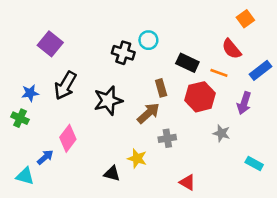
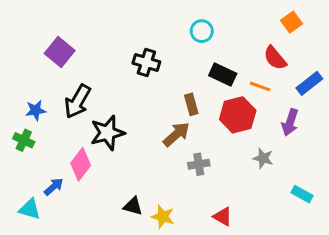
cyan circle: (148, 40) -> (202, 31), moved
black star: (108, 101) -> (107, 133), moved
yellow star: (137, 158) -> (163, 217), moved

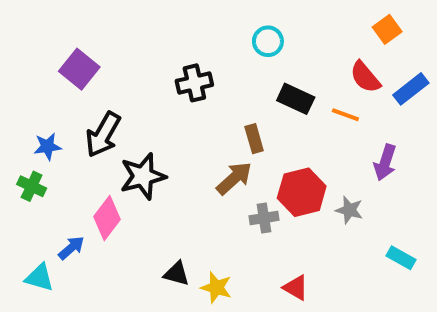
black cross: (146, 62) -> (194, 83), turned -30
blue rectangle: (309, 83) -> (411, 89), moved
red hexagon: (238, 115) -> (302, 192), moved

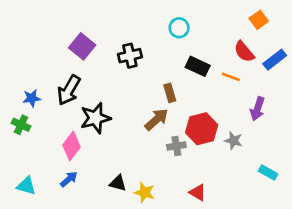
purple square: (79, 69) -> (82, 46), moved
blue arrow: (71, 248) -> (69, 179), moved

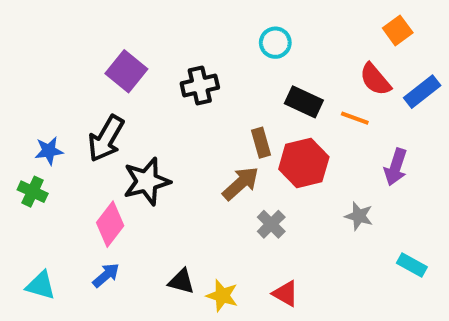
red hexagon: (202, 129) -> (304, 163), moved
gray cross: (176, 146) -> (271, 224), turned -36
red triangle: (198, 192) -> (285, 294), moved

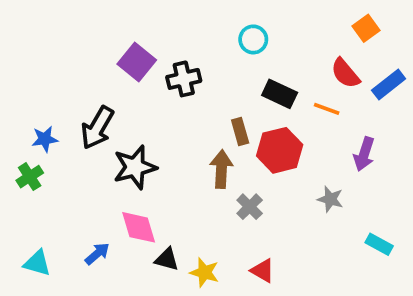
purple square: (126, 71) -> (137, 62), moved
brown arrow: (241, 183) -> (221, 169), turned -45
green cross: (33, 192) -> (30, 177), turned 32
pink diamond: (110, 224) -> (139, 227), moved, turned -54

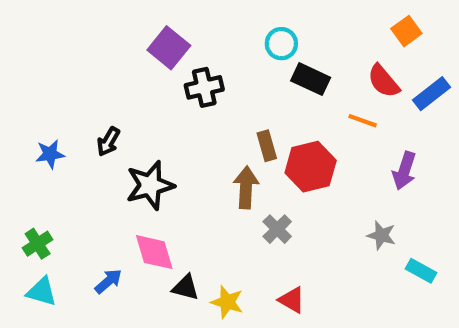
purple square: (137, 62) -> (169, 48), moved
black rectangle: (280, 94) -> (311, 79), moved
black arrow: (97, 128) -> (108, 142), size x0.6
green cross: (30, 177) -> (38, 244), moved
gray star: (330, 199) -> (381, 235), moved

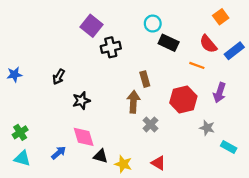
blue star: (50, 154) -> (14, 75), moved
red hexagon: (311, 167) -> (183, 99), moved
black star: (150, 185) -> (81, 101), size x0.7

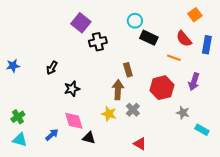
blue rectangle: (234, 51) -> (207, 45), turned -42
yellow star: (123, 164) -> (109, 114), moved

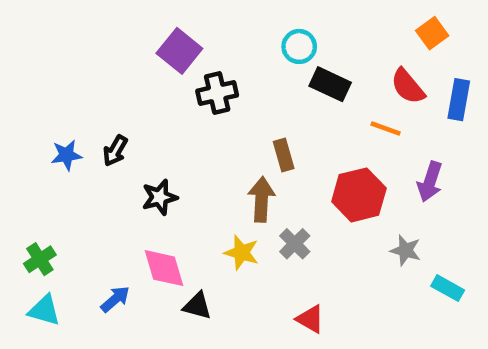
blue star: (13, 66) -> (66, 155), moved

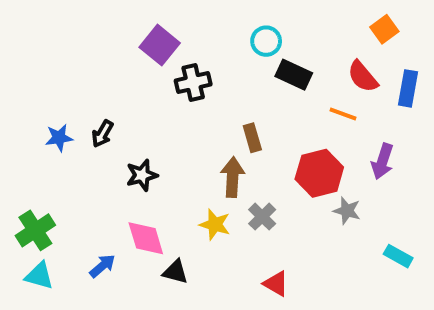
gray star: (406, 250) -> (347, 211), moved
green cross: (40, 259) -> (35, 230), size x1.4

